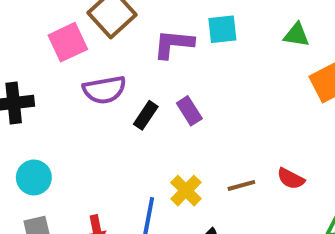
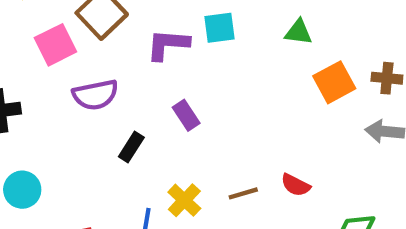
black rectangle: (146, 115) -> (131, 147), moved

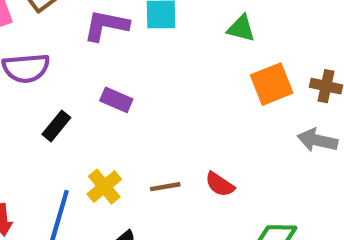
purple rectangle: (186, 115) -> (116, 100), turned -40

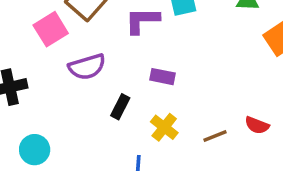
yellow cross: (104, 187) -> (164, 127), moved

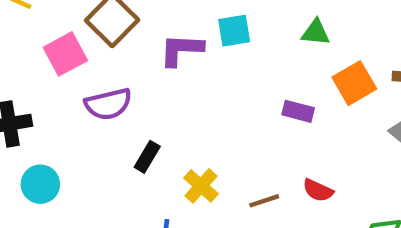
purple rectangle: (162, 77) -> (298, 111), moved
cyan circle: (35, 150) -> (40, 184), moved

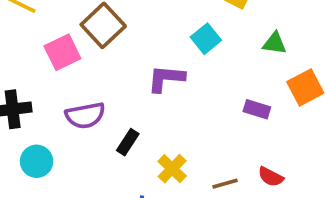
cyan square: (234, 31) -> (206, 39), turned -32
purple L-shape: (181, 50) -> (166, 78), moved
purple semicircle: (108, 104) -> (85, 115), moved

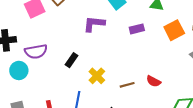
purple rectangle: (257, 109) -> (137, 29), moved, turned -32
purple semicircle: (85, 115) -> (36, 51), moved

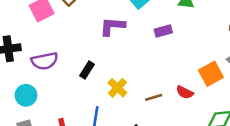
orange square: (174, 30) -> (211, 74), moved
cyan circle: (19, 70) -> (26, 95), moved

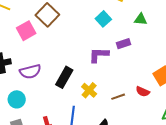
purple L-shape: (112, 26) -> (99, 55), moved
black rectangle: (87, 70) -> (64, 77), size x1.5

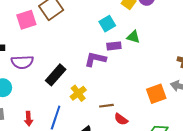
green triangle: (141, 19) -> (133, 37), moved
purple rectangle: (124, 44) -> (114, 46), moved
red semicircle: (143, 92) -> (121, 119), moved

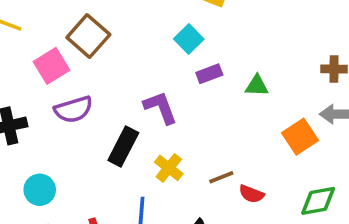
green triangle: (133, 37) -> (257, 86), moved
purple L-shape: (95, 59) -> (160, 107), moved, turned 70
purple semicircle: (22, 62) -> (73, 109), moved

